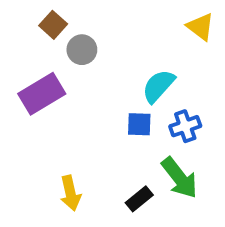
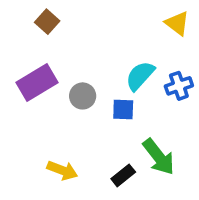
gray circle: (82, 50) -> (83, 96), moved
blue cross: (185, 126) -> (179, 86), moved
yellow arrow: (70, 193) -> (62, 170), turned -56

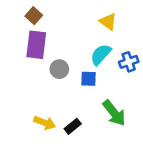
yellow triangle: (177, 23) -> (108, 22), moved
purple rectangle: (37, 82) -> (36, 45), moved, turned -52
black rectangle: (123, 175) -> (73, 126), moved

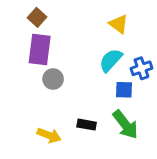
gray circle: (59, 69) -> (53, 79), moved
blue square: (89, 79) -> (124, 90), moved
black rectangle: (73, 126) -> (87, 125), moved, turned 49

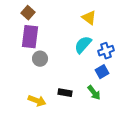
blue square: (124, 90) -> (102, 72), moved, turned -32
green arrow: (125, 125) -> (94, 93), size x0.7

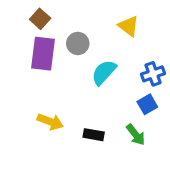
cyan semicircle: (83, 45) -> (104, 72), moved
gray circle: (40, 59) -> (78, 43), moved
yellow arrow: (37, 101) -> (50, 122), moved

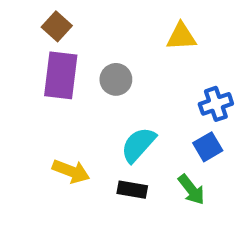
yellow triangle: (128, 26) -> (181, 37), turned -40
gray circle: (78, 43) -> (116, 79), moved
cyan semicircle: (104, 72) -> (138, 145), moved

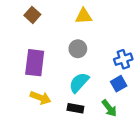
yellow triangle: (181, 37) -> (84, 16), moved
purple rectangle: (61, 75) -> (35, 63), moved
gray circle: (116, 79) -> (78, 49), moved

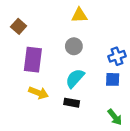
brown square: (32, 15) -> (19, 26), moved
blue square: (119, 84) -> (113, 79), turned 32
green arrow: (109, 108) -> (115, 117), moved

